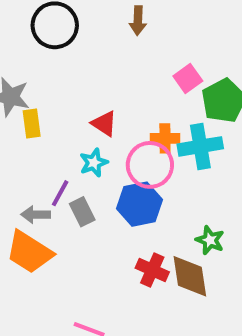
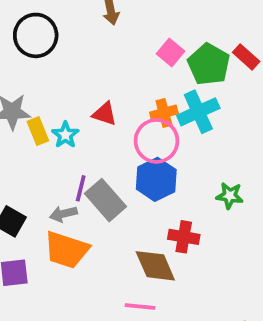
cyan star: (94, 163) -> (65, 135), moved
gray rectangle: (82, 212) -> (105, 200), size x1.5
brown diamond: (190, 276) -> (155, 266), moved

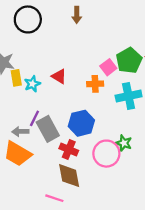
pink square: (171, 52) -> (108, 67), moved
cyan cross: (198, 112) -> (129, 96), moved
pink circle: (156, 141) -> (106, 154), moved
red cross: (184, 237) -> (69, 149), moved

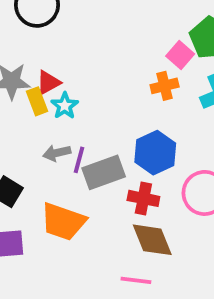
red triangle: (59, 76) -> (48, 83), moved, turned -49
gray rectangle: (48, 129) -> (104, 172), turned -70
gray arrow: (20, 132) -> (57, 153), moved

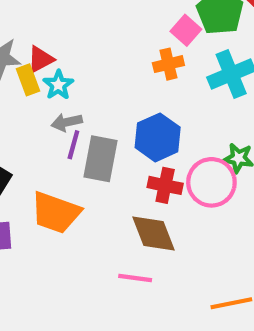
gray arrow: (57, 153) -> (67, 122), moved
gray rectangle: (104, 172) -> (101, 159), turned -60
red cross: (143, 198) -> (165, 185), moved

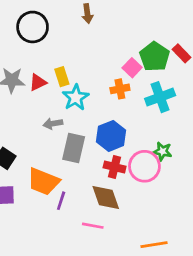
yellow rectangle: (28, 80) -> (62, 77), moved
cyan star: (58, 85) -> (76, 98), moved, size x1.4
purple line: (73, 145) -> (61, 201), moved

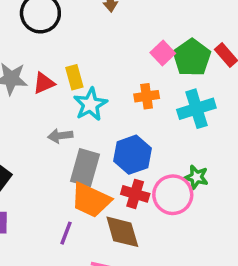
pink square: (132, 68) -> (163, 53), moved
orange trapezoid: (43, 182) -> (91, 200), moved

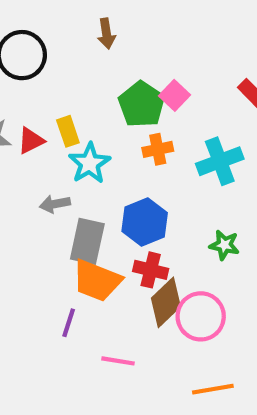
green pentagon: (192, 58) -> (142, 104), moved
pink circle: (173, 195) -> (201, 316), moved
brown diamond: (122, 232) -> (166, 302), moved, turned 66

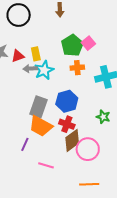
gray arrow: (55, 204) -> (30, 69), moved

